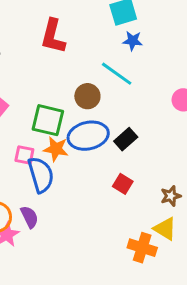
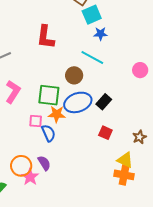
blue semicircle: (41, 175) -> (48, 133), size x0.7
yellow triangle: (165, 229) -> (125, 160), moved

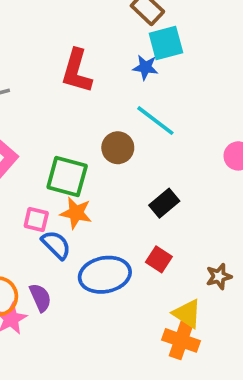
blue star: (101, 34) -> (145, 67), moved
blue ellipse: (78, 102) -> (105, 275), moved
blue semicircle: (48, 133) -> (56, 245), turned -30

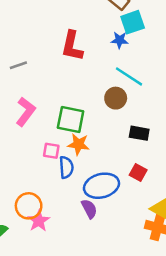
brown circle: (118, 148) -> (116, 98), moved
black rectangle: (164, 203) -> (139, 133), turned 54
blue semicircle: (56, 245) -> (66, 167), turned 45
purple semicircle: (40, 298) -> (89, 209), moved

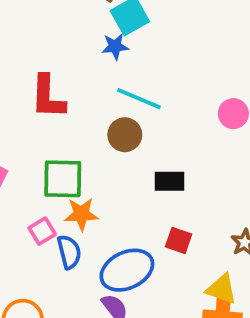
red L-shape: (72, 46) -> (48, 97), moved
pink square: (51, 151) -> (42, 231), turned -30

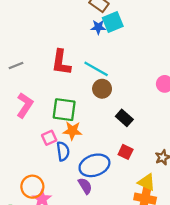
blue star: (115, 46) -> (98, 27), moved
cyan line: (139, 99) -> (96, 69), moved
black rectangle: (170, 181) -> (124, 118), turned 35

